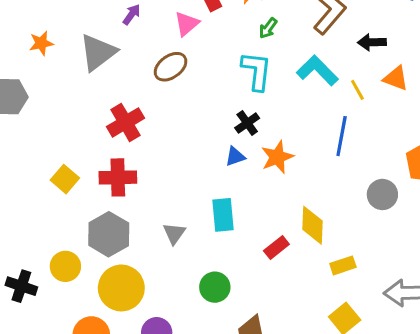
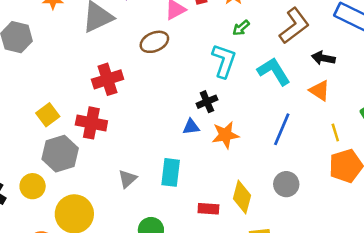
orange triangle: (396, 78) -> (320, 90), moved
yellow line: (357, 90) -> (335, 133), moved
gray circle: (382, 194) -> (286, 184), moved
gray hexagon: (109, 234) -> (60, 154), moved
red rectangle: (276, 248) -> (208, 209), turned 30

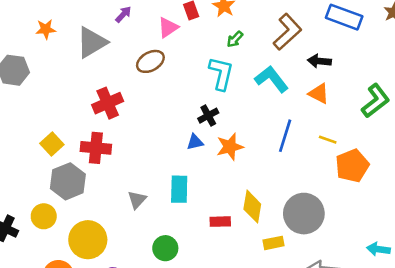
yellow line: (335, 133) -> (328, 140), moved, turned -48
gray circle: (286, 184) -> (304, 214), moved, size x1.6

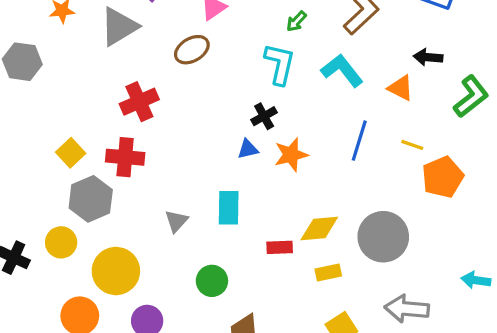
black arrow: (319, 61) -> (428, 57), moved
yellow diamond: (252, 207) -> (319, 229), turned 76
yellow rectangle: (274, 243) -> (328, 272), moved

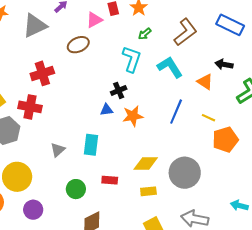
red rectangle: (280, 247) -> (110, 180), moved

